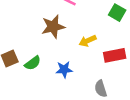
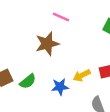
yellow arrow: (88, 41) -> (82, 75), moved

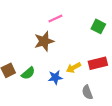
pink line: (61, 17) -> (55, 19), turned -48

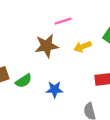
yellow arrow: (74, 68) -> (83, 47), moved

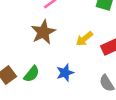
yellow arrow: (83, 47) -> (84, 39), moved

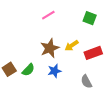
brown star: (43, 32) -> (50, 48), moved

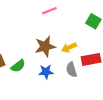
gray semicircle: (86, 82) -> (71, 70), moved

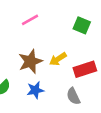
gray semicircle: (71, 70) -> (73, 96), moved

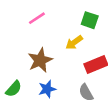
yellow arrow: (58, 59) -> (74, 42), moved

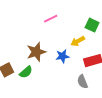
brown star: (40, 60) -> (36, 52), moved
blue star: (47, 89) -> (62, 56), moved

